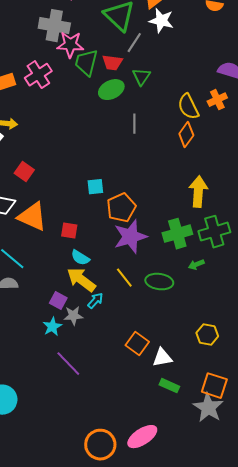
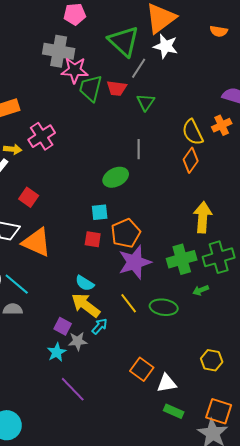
pink cross: (38, 75) -> (42, 136), moved
green ellipse: (111, 90) -> (116, 177), moved
red square: (69, 231) -> (93, 239), moved

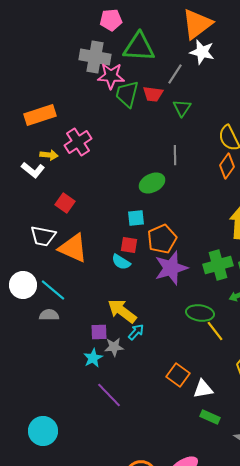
green triangle: (124, 41) -> (139, 47), moved, turned -40
cyan semicircle: (85, 283) -> (121, 262), moved
yellow line: (129, 303) -> (215, 331), moved
purple square: (63, 326) -> (99, 332), turned -30

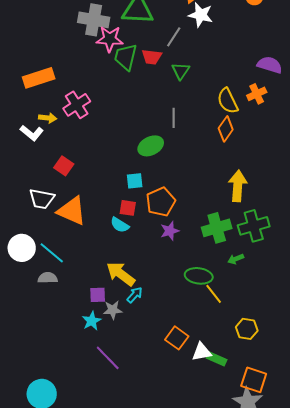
purple star: (171, 268) -> (170, 231), size x0.6
green rectangle: (210, 417) -> (217, 359), moved

